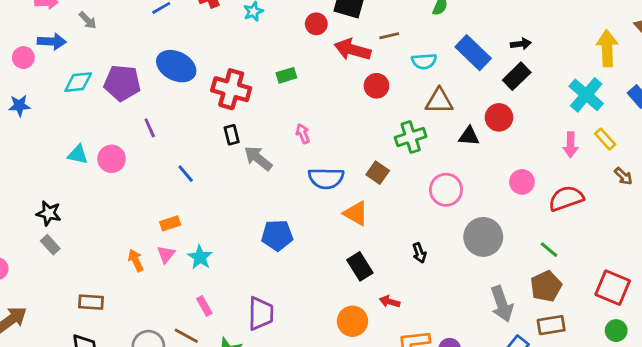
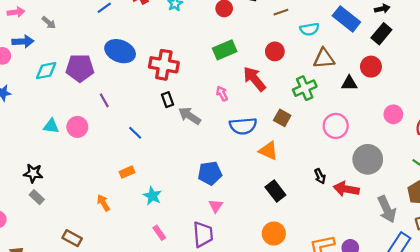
red arrow: (353, 50) -> (254, 79), moved, turned 40
green rectangle: (286, 75) -> (225, 50), moved, size x1.5
pink triangle: (166, 254) -> (216, 206), moved
brown rectangle: (91, 302) -> (72, 238), turned 30
red arrow: (390, 302) -> (346, 189), moved, size x1.6

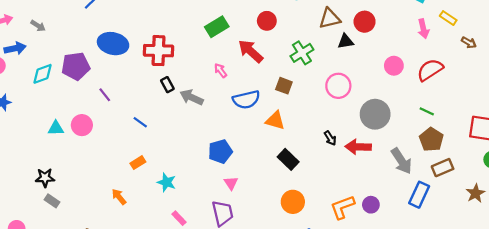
brown triangle: (324, 58) -> (330, 18), moved

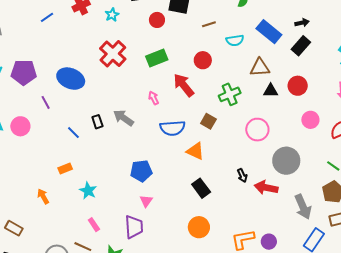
red circle: (365, 22) -> (298, 86), moved
blue ellipse: (113, 44) -> (71, 79), moved
red cross: (159, 51) -> (113, 54), moved, turned 32
black rectangle: (167, 85) -> (97, 122), moved

